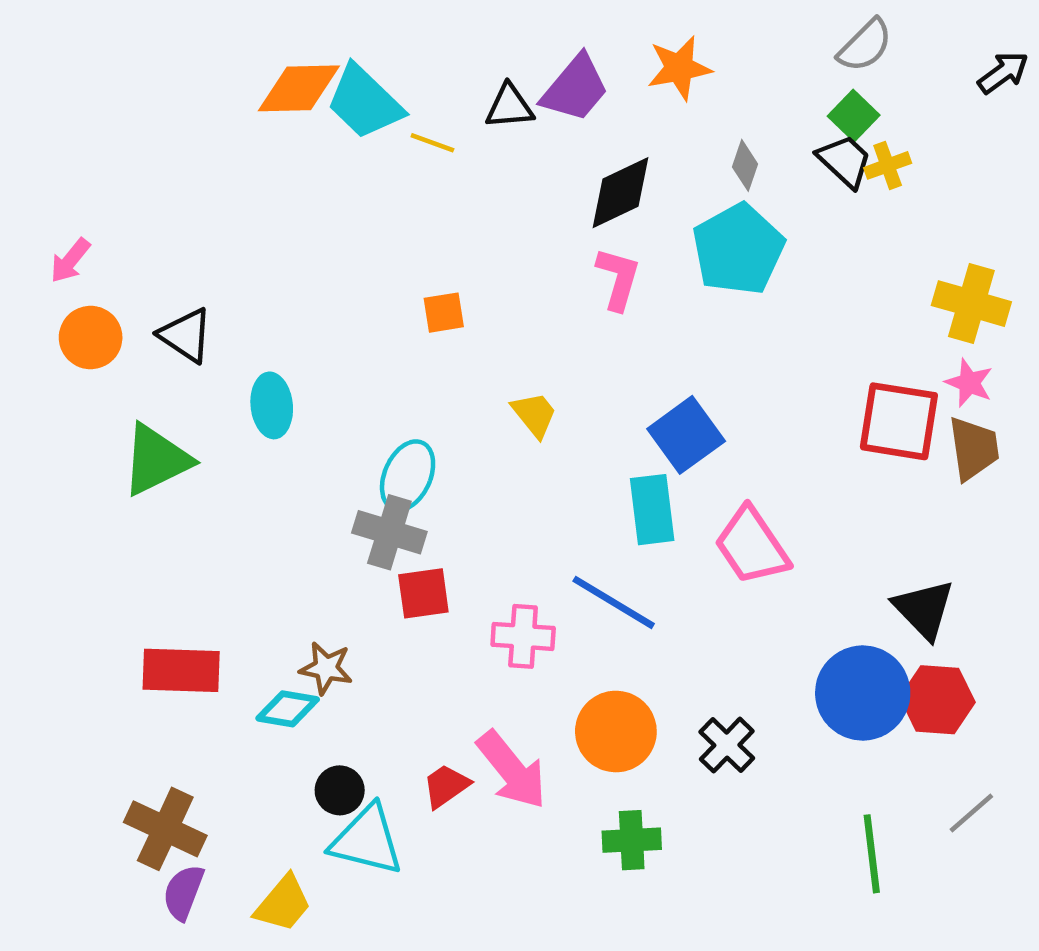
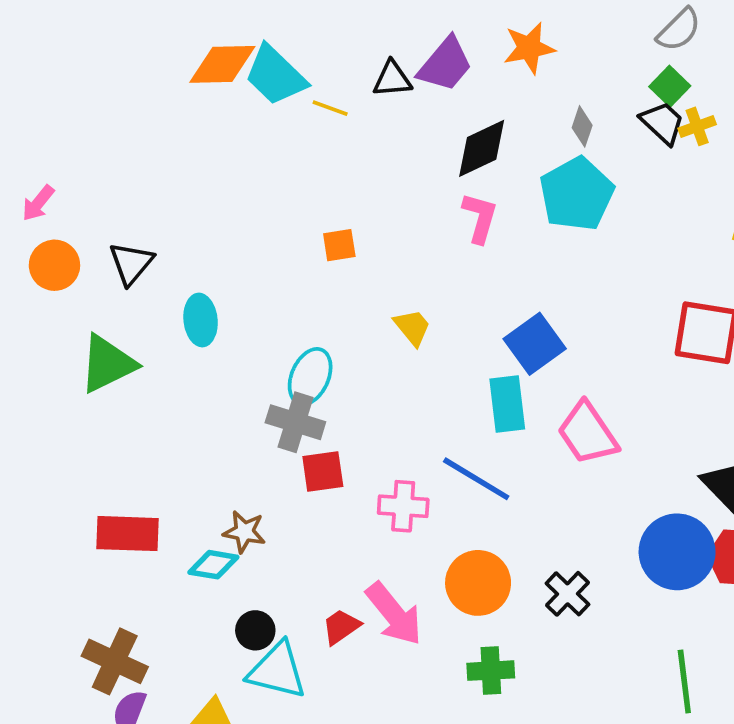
black triangle: (186, 335) -> (131, 263), turned 36

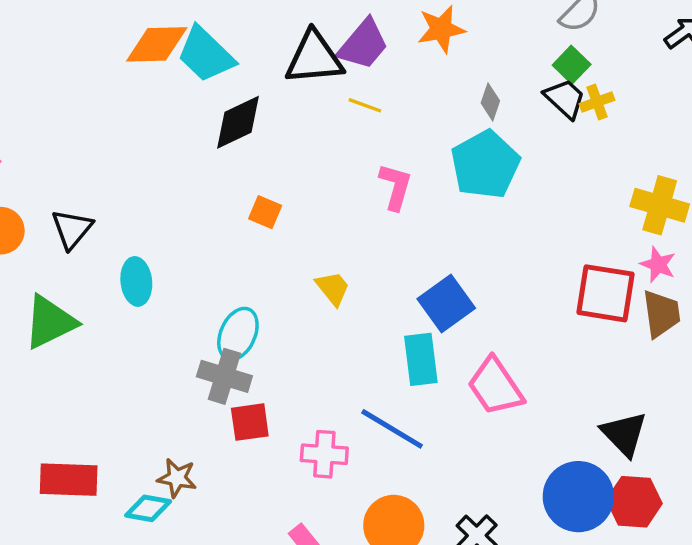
black triangle: (392, 79) -> (314, 58), size x1.6
yellow line: (330, 108) -> (365, 105), moved
black diamond: (482, 148) -> (238, 122), moved
orange square: (339, 245) -> (265, 212), turned 32

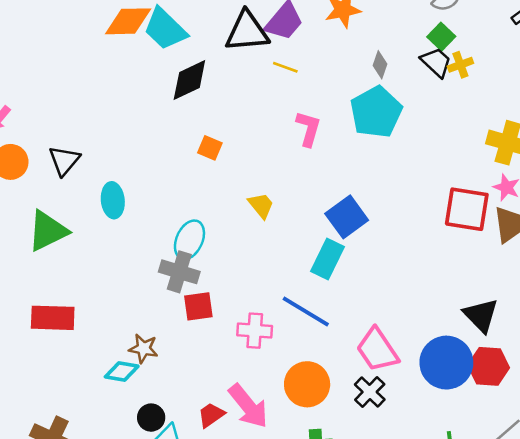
cyan rectangle: (421, 359) -> (328, 259), turned 33
pink trapezoid: (495, 386) -> (377, 350), moved
red rectangle: (69, 480) -> (53, 318), moved

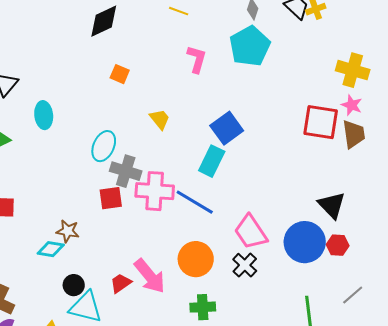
gray cross: (179, 272) -> (126, 171), moved
pink cross: (255, 331) -> (155, 191), moved, size x1.4
red hexagon: (489, 366) -> (338, 245), size x0.7

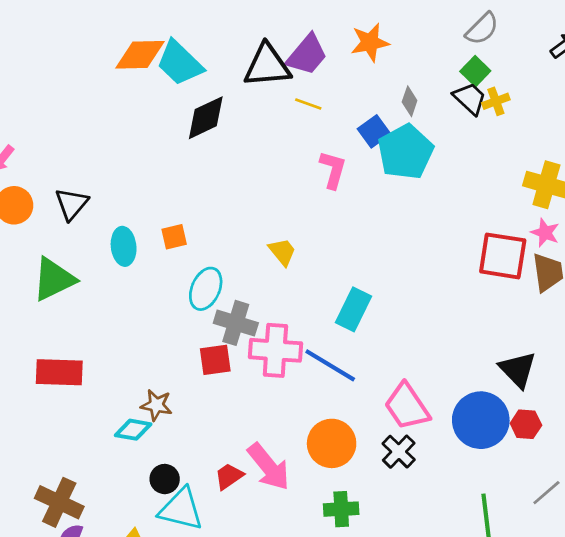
orange square: (120, 74) -> (174, 237), moved, turned -36
blue square: (227, 128) -> (374, 131), moved, size x0.7

